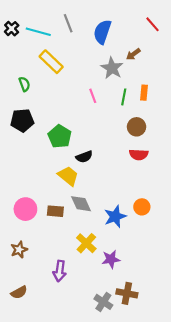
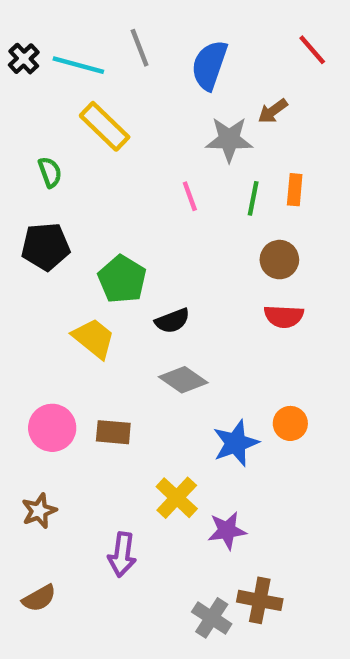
gray star: (112, 68) -> (229, 139), turned -30
yellow trapezoid: (68, 176) -> (94, 338), moved
gray diamond: (81, 204) -> (183, 380), moved, turned -30

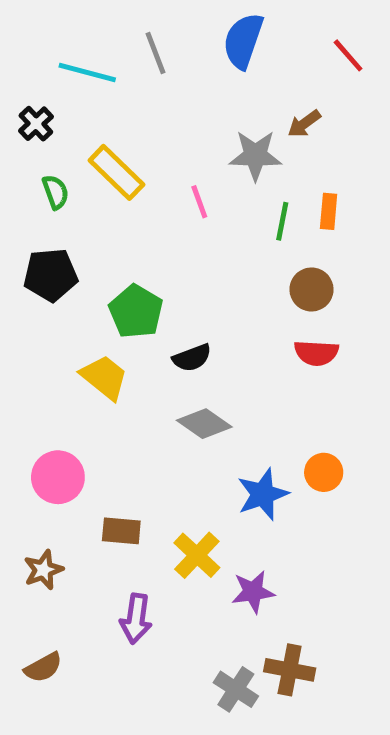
black cross: (24, 59) -> (36, 124), moved
blue semicircle: (209, 65) -> (243, 41), moved
yellow rectangle: (105, 126) -> (116, 172), moved
pink line: (190, 196) -> (199, 202), moved
brown rectangle: (113, 432) -> (121, 531), moved

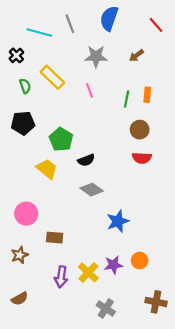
gray star: (255, 155) -> (96, 57), moved
orange circle: (324, 472) -> (140, 260), moved
yellow cross: (197, 555) -> (88, 272), moved
brown cross: (290, 670) -> (156, 302), moved

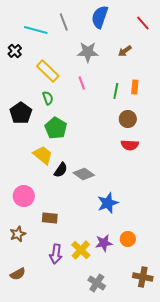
green semicircle: (25, 86) -> (48, 98), moved
black pentagon: (23, 123) -> (21, 113), turned -30
black semicircle: (86, 160) -> (61, 170), moved, turned -35

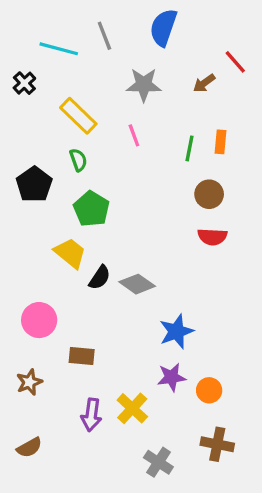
red line: (143, 23) -> (235, 62), moved
purple star: (104, 243) -> (171, 377), moved
brown cross: (143, 277) -> (217, 444), moved

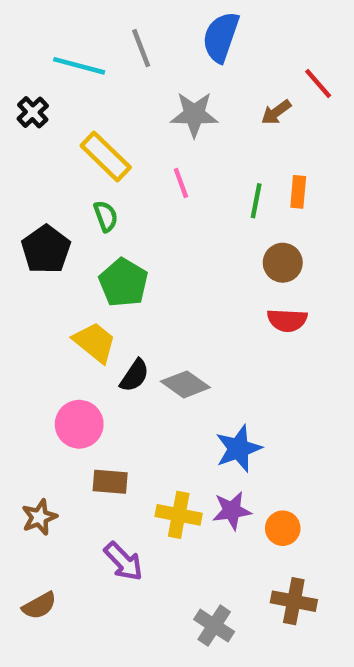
pink circle: (39, 320) -> (79, 424), moved
yellow cross: (132, 408) -> (179, 515), moved, turned -32
purple arrow: (91, 415) -> (123, 561), turned -52

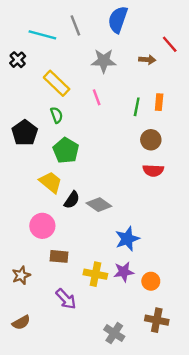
brown arrow: (276, 112) -> (147, 60), turned -140

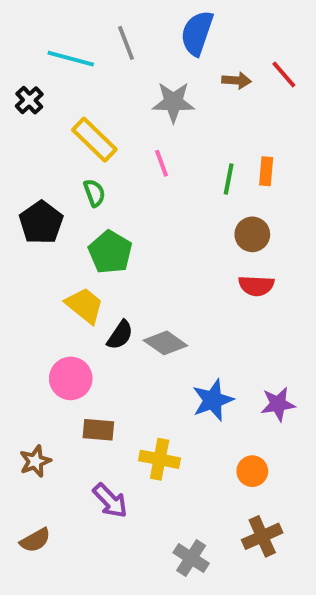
brown arrow: (147, 60) -> (237, 80), moved
purple star: (124, 272) -> (278, 404), moved
brown cross: (157, 320) -> (262, 536), turned -35

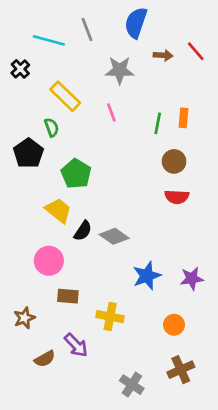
green semicircle: (94, 193) -> (52, 127), moved
brown semicircle: (35, 540) -> (45, 359), moved

